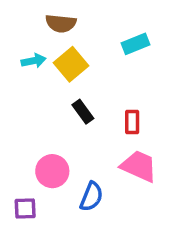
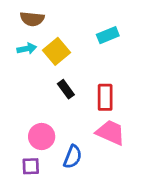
brown semicircle: (61, 23) -> (32, 19), moved
red rectangle: (132, 122) -> (105, 97), size x1.4
purple square: (25, 208) -> (31, 166), moved

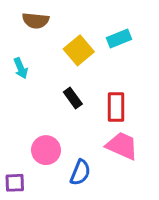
cyan arrow: (27, 49) -> (21, 68), moved, turned 78
yellow square: (56, 51) -> (79, 50), moved
purple square: (31, 166) -> (15, 183), moved

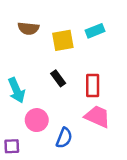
brown semicircle: (36, 21) -> (28, 28), moved
yellow square: (79, 50) -> (63, 40), turned 30
cyan arrow: (21, 68) -> (16, 90), moved, size x1.5

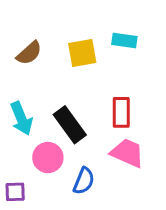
brown semicircle: (28, 28) -> (29, 53), moved, turned -48
cyan rectangle: (95, 31) -> (124, 41), turned 30
black rectangle: (58, 78) -> (70, 125), moved, size x1.6

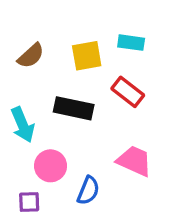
red rectangle: (121, 112) -> (128, 92), moved, turned -52
black rectangle: (70, 125) -> (74, 108), moved, turned -42
purple square: (15, 192) -> (29, 202), moved

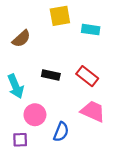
yellow square: (87, 56) -> (60, 16), moved
red rectangle: (128, 92) -> (87, 76), moved
black rectangle: (74, 108) -> (51, 75), size x0.7

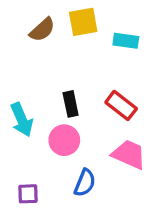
brown semicircle: (21, 39) -> (42, 30), moved
black rectangle: (51, 75) -> (71, 104), turned 66
pink circle: (35, 115) -> (64, 140), moved

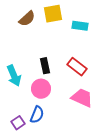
blue semicircle: (85, 183) -> (37, 115), moved
purple square: (28, 194) -> (18, 123), turned -32

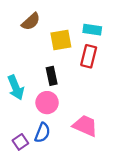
yellow square: (53, 14) -> (61, 40), moved
red rectangle: (77, 67) -> (89, 56), moved, turned 66
pink trapezoid: (82, 98) -> (85, 126), moved

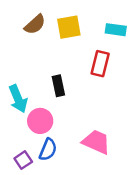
cyan rectangle: (92, 30) -> (116, 30), moved
yellow square: (61, 40) -> (69, 27), moved
pink circle: (47, 103) -> (40, 121), moved

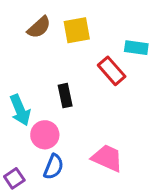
cyan rectangle: (116, 30) -> (136, 48), moved
red rectangle: (100, 64) -> (112, 71), turned -55
purple square: (23, 160) -> (14, 178), moved

